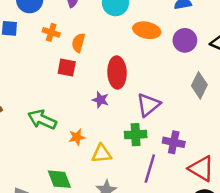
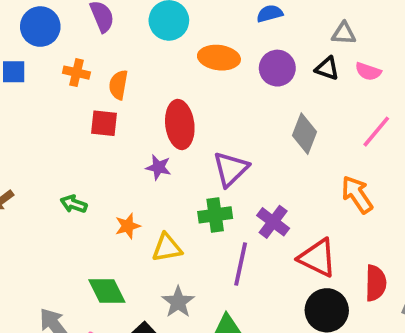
green arrow: (42, 120) -> (74, 204), size x0.6
purple cross: (174, 142) -> (273, 222), turned 30

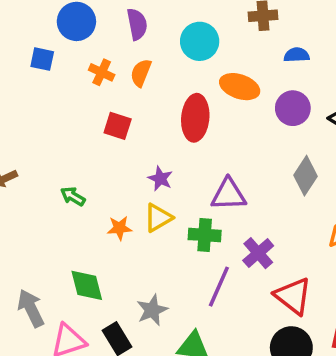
orange semicircle: (118, 85) -> (141, 73), moved
red ellipse: (180, 124) -> (195, 118), moved
purple triangle: (231, 169) -> (228, 195), turned 30
yellow triangle: (167, 248) -> (158, 218), moved, turned -32

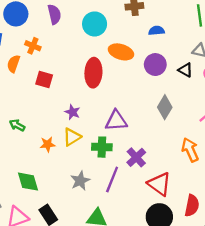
orange semicircle: (141, 73) -> (13, 64), moved
gray star: (152, 310) -> (80, 181), moved

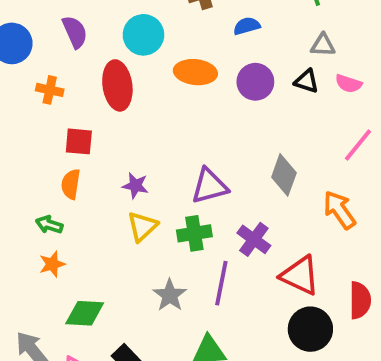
orange semicircle: (13, 64) -> (71, 184), moved
red ellipse: (93, 73) -> (117, 85), moved
gray diamond: (165, 107) -> (284, 175), moved
orange star: (48, 144) -> (52, 264), moved
green diamond: (28, 182) -> (85, 313), turned -60

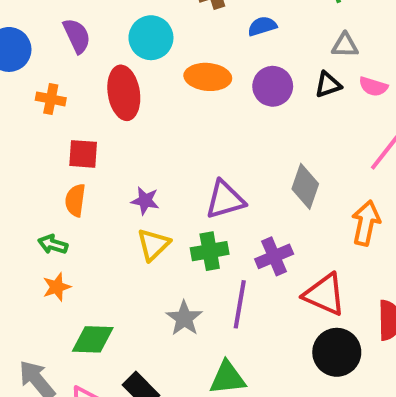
black triangle: (307, 81) -> (328, 85), turned -36
orange arrow: (339, 210) -> (366, 223), turned 48
purple cross: (254, 239) -> (274, 256), turned 32

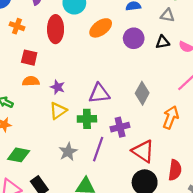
gray triangle: (345, 45) -> (167, 15), moved
orange ellipse: (208, 77) -> (101, 28), turned -50
orange semicircle: (75, 200) -> (31, 81), moved, turned 70

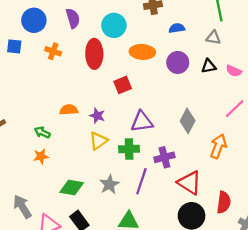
orange ellipse: (101, 28) -> (142, 52), turned 40
red square: (29, 58) -> (123, 85), moved, turned -35
green diamond: (19, 155) -> (72, 188), moved

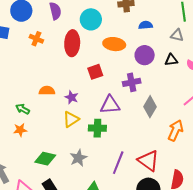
purple cross: (164, 157) -> (132, 82), moved
purple line: (141, 181) -> (118, 163), moved

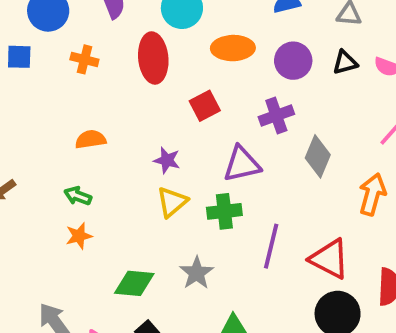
orange semicircle: (47, 91) -> (91, 139), moved
purple line: (118, 163) -> (271, 246), moved

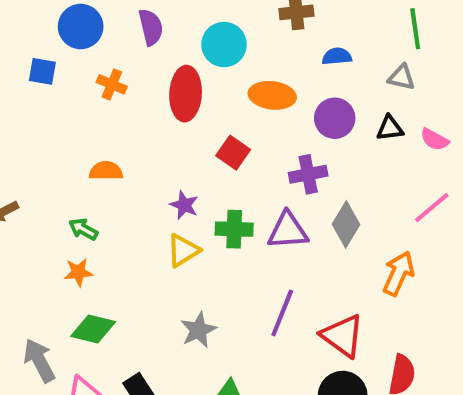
red square: (205, 106) -> (233, 153), turned -36
purple triangle: (242, 164) -> (288, 231), moved
green cross: (224, 211) -> (234, 229), moved
green diamond: (134, 283) -> (93, 329), moved

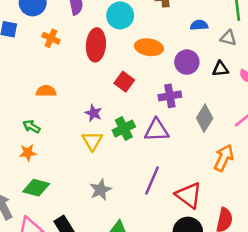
blue semicircle: (337, 56) -> (199, 25), moved
gray diamond: (346, 224) -> (205, 118), moved
green cross: (234, 229) -> (124, 129), turned -30
yellow triangle: (183, 250) -> (92, 141), turned -30

